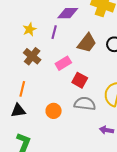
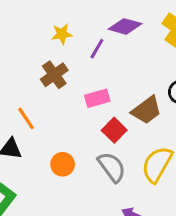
brown trapezoid: (87, 43) -> (147, 110), moved
orange line: (22, 89) -> (26, 119), turned -63
gray semicircle: (85, 104) -> (112, 167), turned 30

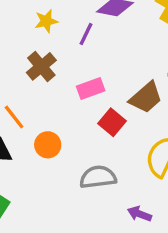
orange circle: (63, 164) -> (48, 145), moved
gray semicircle: (112, 167) -> (98, 177), moved, turned -56

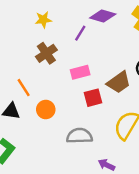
yellow star: (46, 21) -> (43, 20), moved
red square: (112, 122) -> (93, 98), turned 30

